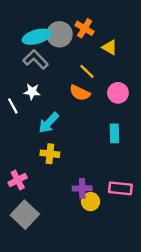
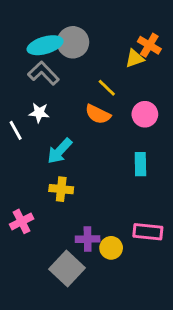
orange cross: (85, 28) -> (149, 45), moved
yellow triangle: (110, 47) -> (135, 58), turned -49
purple cross: (82, 188) -> (88, 239), moved
gray square: (25, 215) -> (67, 268), moved

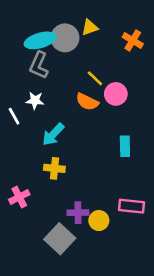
yellow triangle: (135, 58) -> (90, 27), moved
gray L-shape: (44, 73) -> (39, 65), turned -112
pink circle: (145, 114) -> (116, 94), moved

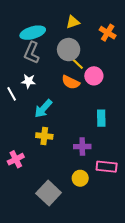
gray circle: (65, 38) -> (69, 50), moved
purple cross: (78, 213) -> (82, 147), moved

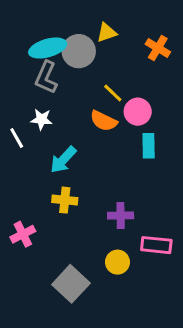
gray circle: (69, 50) -> (79, 51), moved
cyan rectangle: (101, 118) -> (149, 146), moved

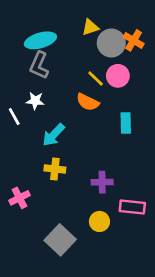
gray circle: (79, 51) -> (111, 43), moved
pink circle: (138, 112) -> (118, 76), moved

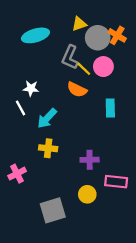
gray L-shape: (39, 65) -> (70, 57), moved
white line: (14, 117) -> (21, 108), moved
gray square: (60, 240) -> (53, 210), turned 30

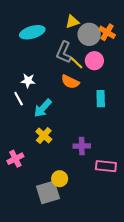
yellow cross: (48, 148) -> (44, 135), turned 35
yellow circle: (87, 194) -> (60, 179), moved

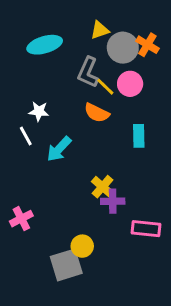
yellow cross: (44, 135) -> (103, 187), moved

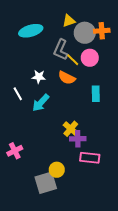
orange cross: (147, 45) -> (102, 31), turned -35
white star: (39, 111) -> (39, 77), moved
pink rectangle: (146, 229) -> (90, 158), moved

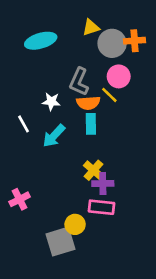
gray L-shape: (61, 50) -> (79, 82), moved
yellow line: (73, 60) -> (109, 95), moved
orange semicircle: (67, 78) -> (88, 103), turned -30
cyan rectangle: (96, 94) -> (91, 124), moved
pink rectangle: (90, 158) -> (101, 207), moved

